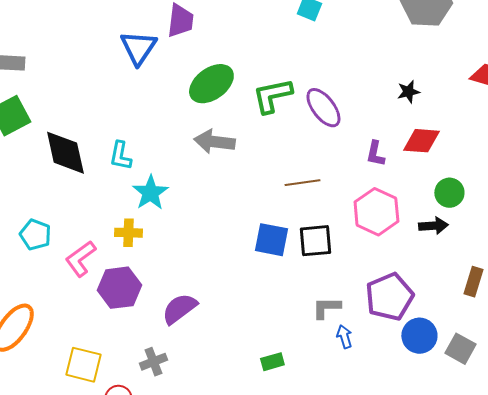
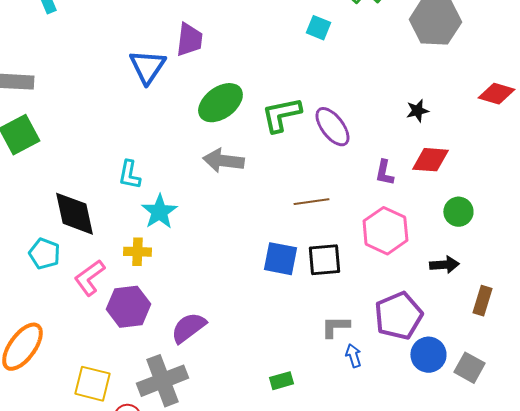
black diamond: (65, 153) -> (74, 214), moved
black arrow: (433, 226) -> (444, 265), moved
gray cross: (153, 362) -> (162, 381), size x1.8

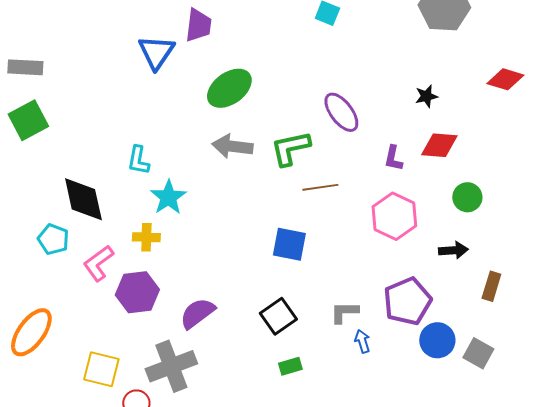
green L-shape: (281, 115) -> (290, 148), moved
black square: (324, 260) -> (278, 316), moved, turned -30

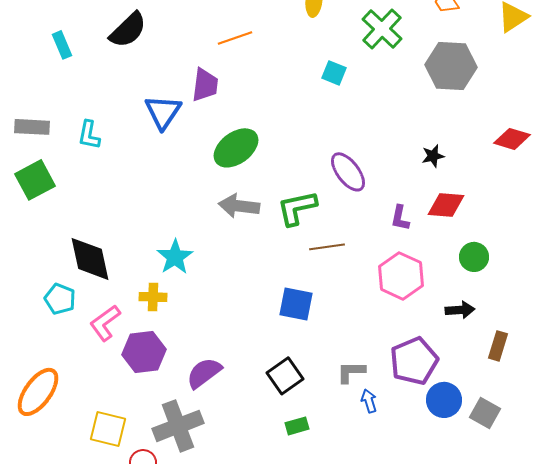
cyan L-shape: (138, 160) -> (89, 135), moved

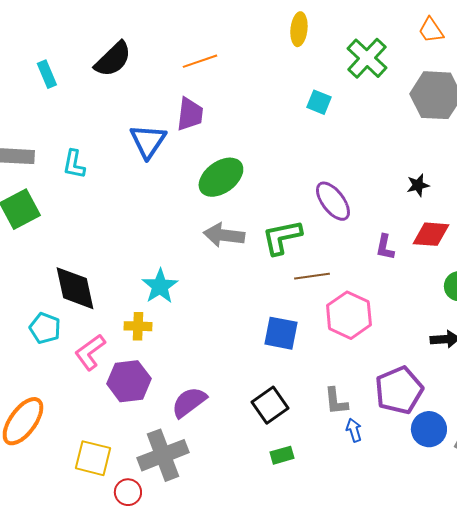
orange line: (235, 38) -> (200, 61), moved
pink hexagon: (401, 276) -> (349, 315), moved
gray L-shape: (351, 372) -> (336, 401), turned -96

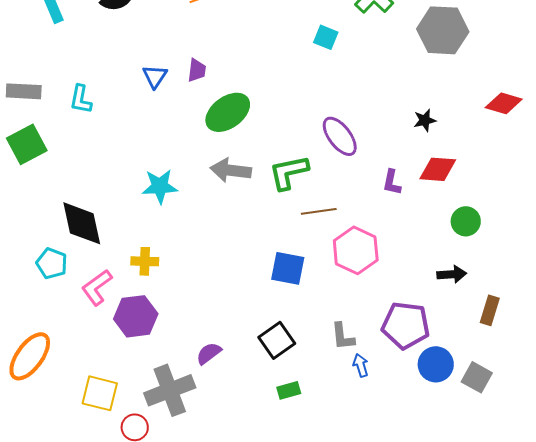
purple trapezoid: (190, 114) -> (197, 70), moved, size x0.7
blue triangle: (148, 141) -> (155, 76), size x0.7
cyan star: (160, 286) -> (160, 186), moved, turned 30
purple pentagon: (399, 390) -> (406, 325), turned 30
purple semicircle: (189, 402) -> (209, 353), moved, size x0.7

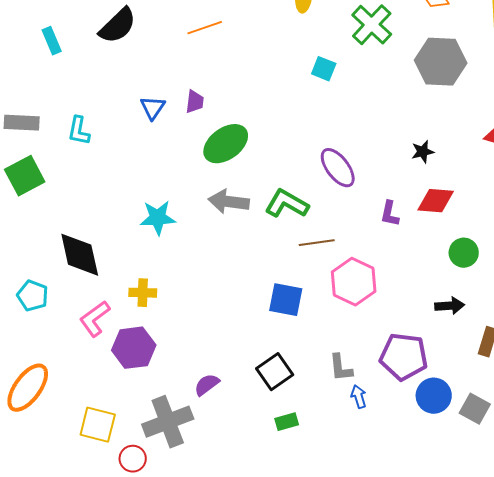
green L-shape: (289, 172) -> (287, 204), turned 42
cyan pentagon: (52, 263) -> (33, 296), moved

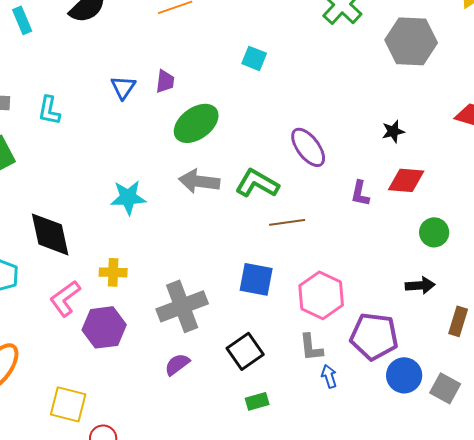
cyan square: (324, 69) -> (254, 58), moved
pink hexagon: (354, 282) -> (321, 295), moved
gray cross: (168, 422) -> (182, 306), moved

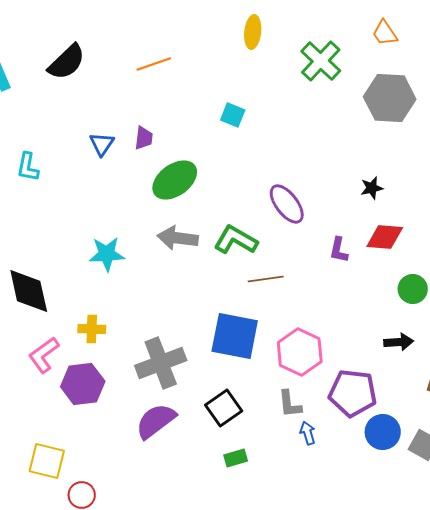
blue square: (256, 279) -> (235, 336), size x1.4
purple semicircle: (177, 364) -> (156, 421), size x1.6

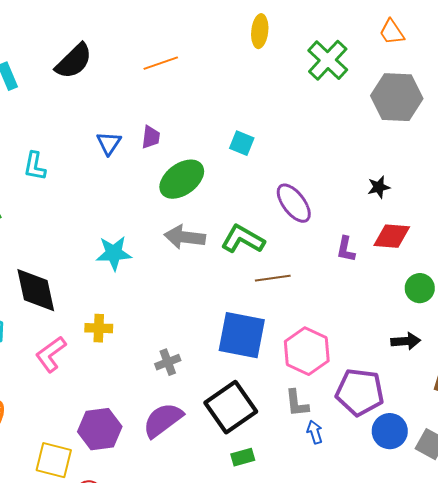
cyan square: (233, 115) -> (242, 143), moved
gray cross: (161, 363) -> (168, 362), size x0.5
purple hexagon: (83, 384) -> (100, 429), moved
black square: (224, 408) -> (231, 407), size x1.4

